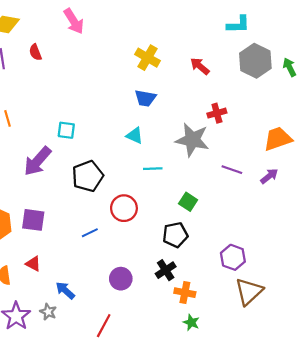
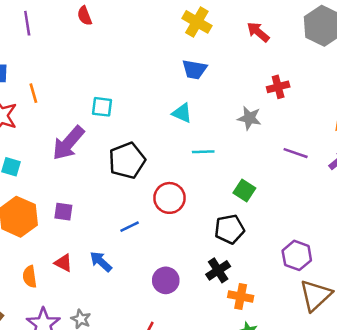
red semicircle: (35, 52) -> (85, 16), moved
gray star: (192, 140) -> (249, 118), size x0.6
purple square: (33, 220) -> (63, 212), size x0.7
blue arrow: (65, 290) -> (101, 262), moved

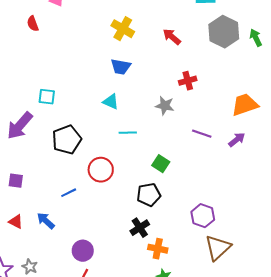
purple circle: (166, 280) -> (83, 251), moved

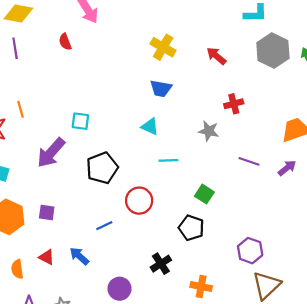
black pentagon: (149, 195) -> (191, 228), turned 30
black cross: (140, 228) -> (161, 264), moved

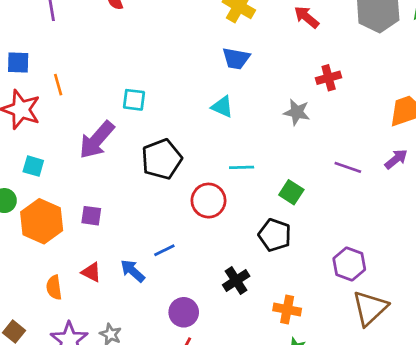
cyan line: (168, 160) -> (242, 167), moved
purple line: (249, 161) -> (348, 167), moved
blue line: (104, 226) -> (164, 250), moved

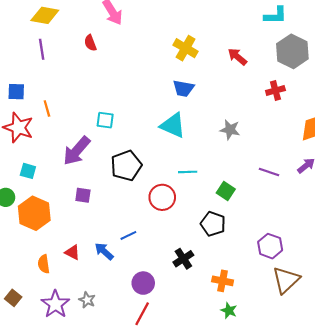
red cross: (329, 78) -> (275, 90), moved
cyan triangle: (222, 107) -> (173, 125), size x1.5
purple square: (91, 216) -> (83, 195), moved

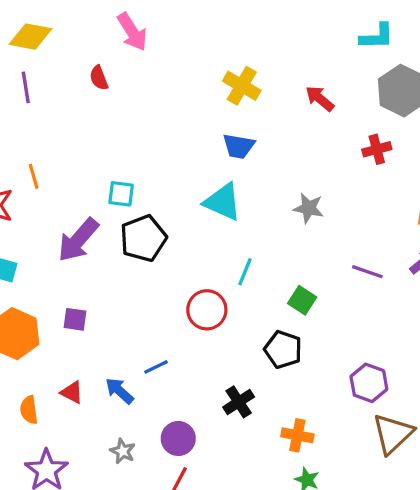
black pentagon: (126, 166) -> (143, 238), moved
cyan line: (188, 172) -> (245, 272), turned -66
purple square: (83, 195) -> (75, 319), moved
gray star: (87, 300) -> (123, 451), moved

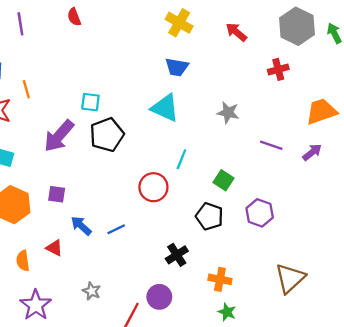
purple line: (367, 272) -> (271, 145), moved
purple hexagon: (369, 383) -> (260, 213), moved
blue arrow: (119, 391) -> (81, 226), moved
purple circle: (178, 438) -> (159, 297), moved

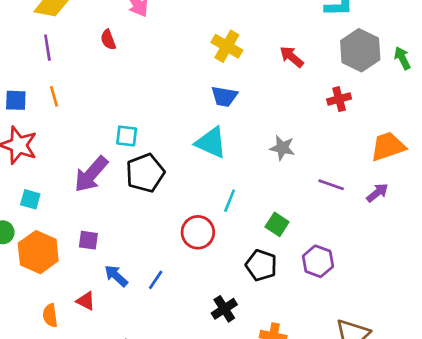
orange line: (26, 89) -> (54, 96), moved
blue line: (116, 229) -> (156, 280), turned -30

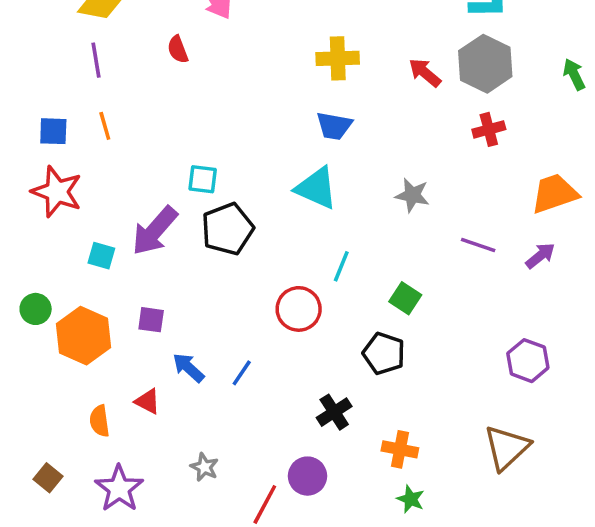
yellow cross: (227, 46) -> (338, 58), turned -32
gray hexagon: (360, 50) -> (485, 64), moved
cyan square: (30, 199) -> (101, 256), moved
purple hexagon: (318, 261) -> (528, 361), moved

